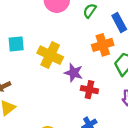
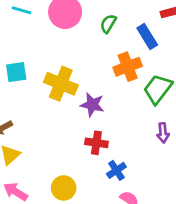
red cross: (89, 90) -> (96, 143), moved

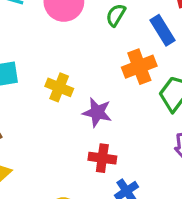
yellow cross: (61, 84) -> (59, 87), size x0.7

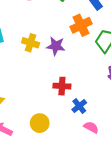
purple star: (97, 112) -> (56, 46), moved

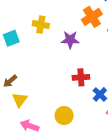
yellow cross: (31, 43) -> (41, 25), moved

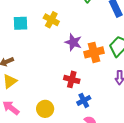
orange cross: (92, 17) -> (94, 52), moved

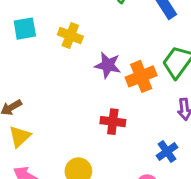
cyan square: (20, 23) -> (25, 29), moved
blue cross: (84, 100) -> (167, 152), moved

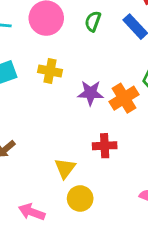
yellow triangle: (20, 137) -> (65, 168), moved

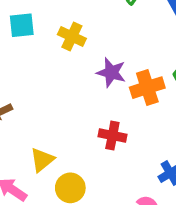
yellow triangle: (65, 168) -> (42, 160), moved

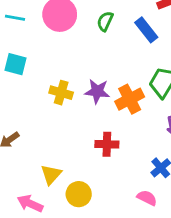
cyan square: (22, 25) -> (16, 64), turned 30
yellow cross: (72, 37) -> (61, 93), moved

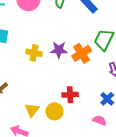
red cross: (107, 144) -> (70, 95), moved
yellow circle: (79, 194) -> (55, 111), moved

